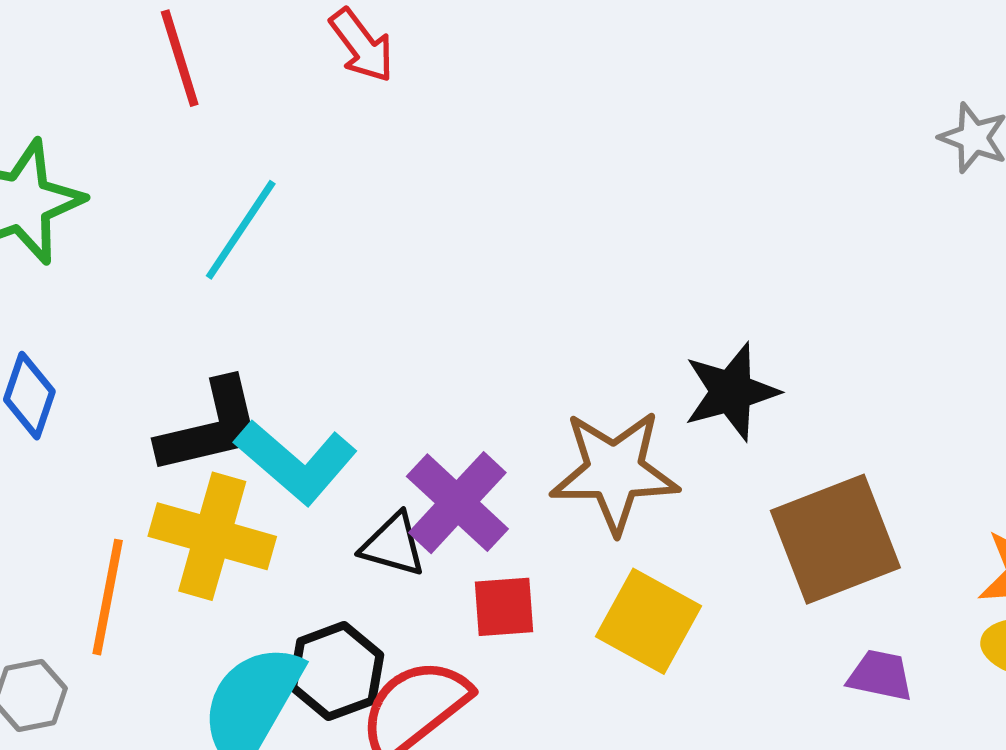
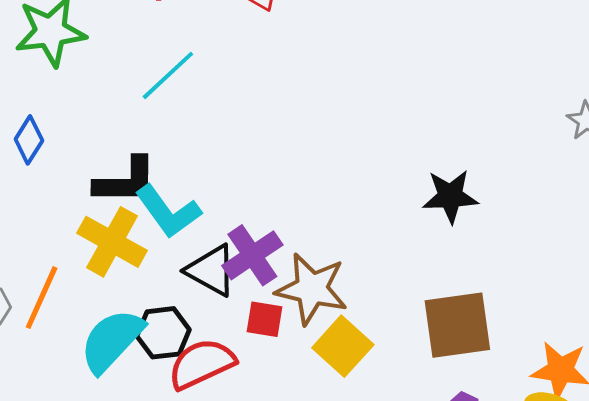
black star: (731, 392) -> (450, 196), moved
brown star: (615, 471) -> (312, 289), moved
black triangle: (393, 545) -> (211, 270), size x1.4
orange line: (108, 597) -> (42, 298), moved

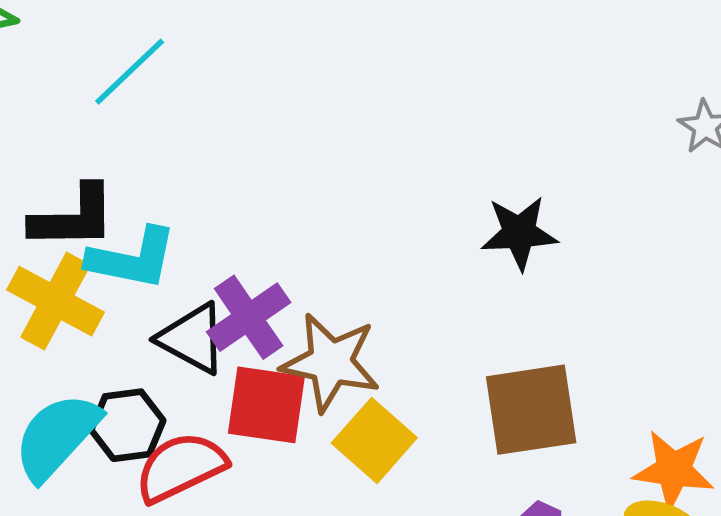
cyan L-shape: (168, 212) -> (132, 259), turned -42
red square: (265, 319) -> (266, 405), size x1.6

